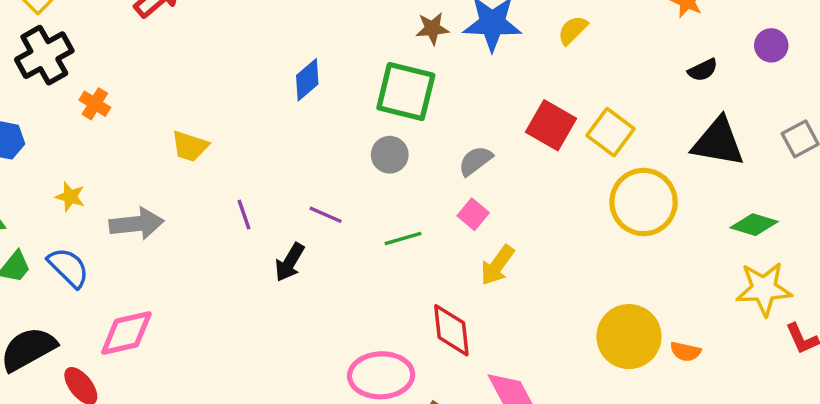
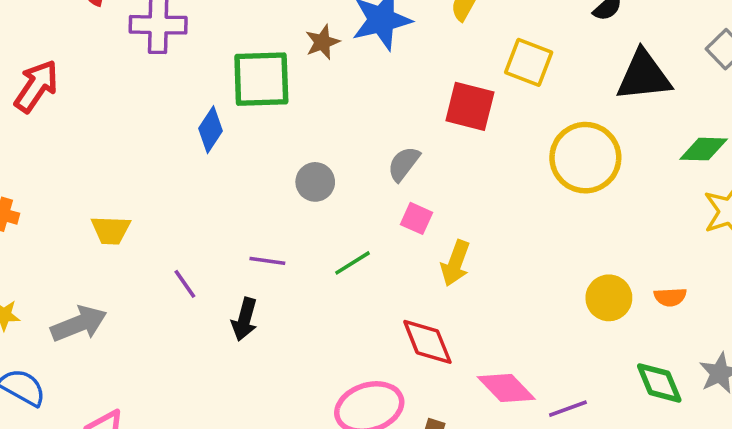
green square: (406, 92) -> (261, 79), moved
yellow square: (611, 132) -> (529, 62), moved
yellow circle: (629, 337) -> (609, 298), size x0.7

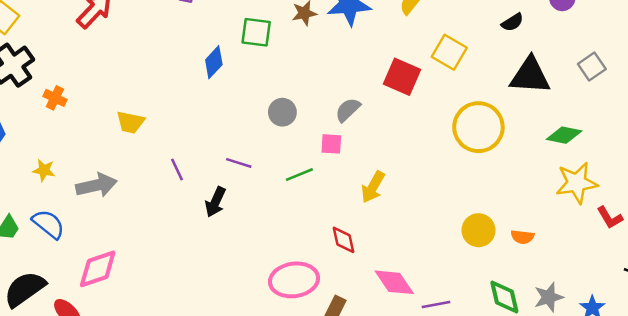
green square: (261, 79) -> (256, 32), size x0.7
pink square: (416, 218) -> (331, 144), moved, turned -30
red diamond: (427, 342) -> (343, 240), size x0.7

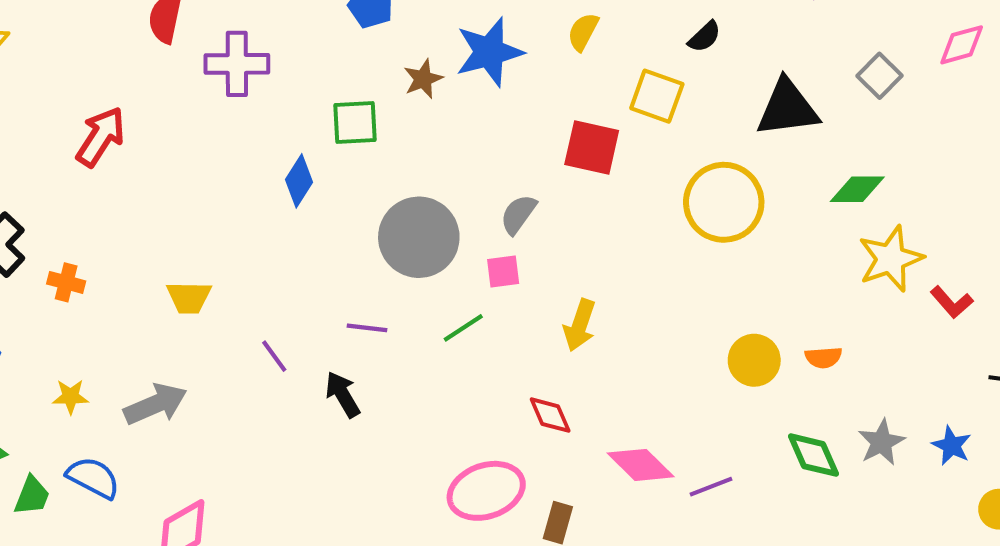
black semicircle: (512, 22) -> (705, 37), moved
gray circle: (282, 112) -> (419, 237), size x1.8
black arrow: (215, 202) -> (343, 394), turned 136

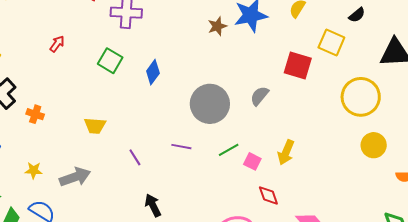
green square: (355, 123) -> (110, 61), moved, turned 30
red arrow: (101, 137) -> (57, 44), size x0.6
pink square: (503, 272) -> (252, 161), moved, turned 30
yellow circle: (754, 360) -> (374, 145), moved
black arrow: (343, 394) -> (153, 205), moved

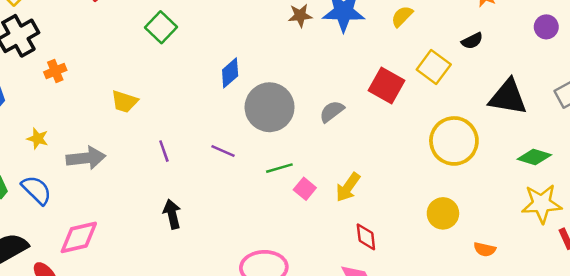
blue diamond: (153, 72) -> (230, 73), moved
orange cross: (35, 114) -> (55, 71), turned 36
yellow circle: (374, 145) -> (443, 213), moved
red diamond: (268, 196) -> (366, 237), moved

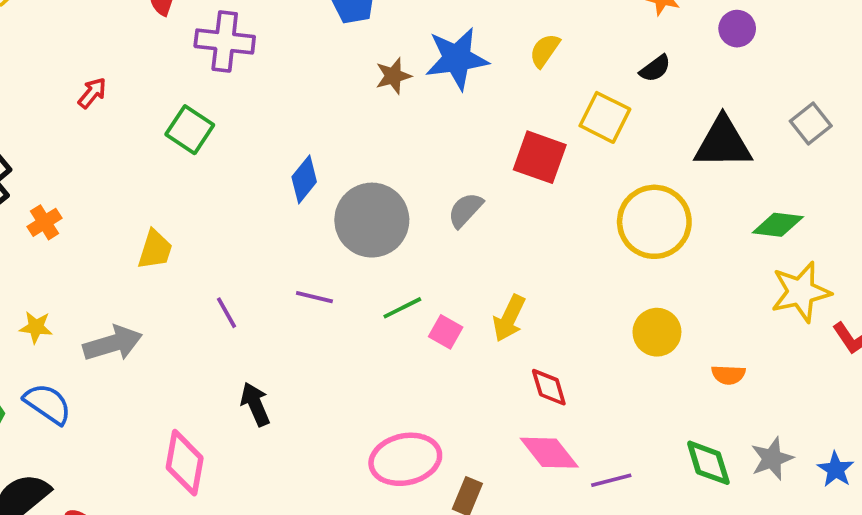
purple circle: (546, 27) -> (737, 29), moved
yellow trapezoid: (124, 102) -> (155, 250), turned -80
pink diamond: (79, 237) -> (185, 463), moved, turned -57

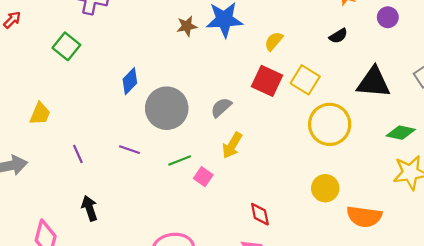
yellow semicircle: (545, 51) -> (274, 41), moved
yellow square: (605, 117) -> (305, 80), moved
yellow arrow: (509, 318) -> (232, 145), moved
orange semicircle: (728, 375) -> (364, 217), size x1.8

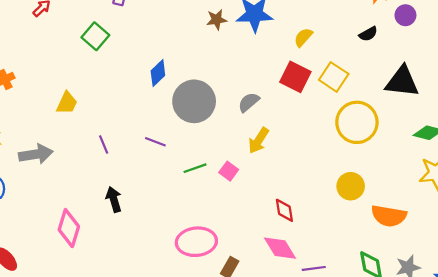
purple circle: (388, 17) -> (405, 15), moved
green line: (180, 160) -> (195, 168), moved

